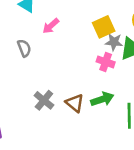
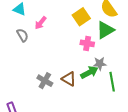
gray star: (114, 42) -> (100, 64), moved
gray semicircle: (24, 48) -> (22, 35), moved

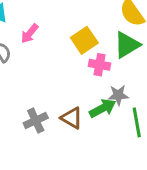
yellow square: (81, 17) -> (84, 40), moved
gray cross: (45, 81) -> (36, 120), turned 35

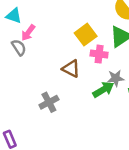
pink arrow: (30, 34) -> (28, 33), moved
brown triangle: (72, 118) -> (71, 69), moved

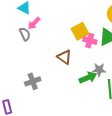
pink cross: (99, 54) -> (90, 41), moved
gray cross: (49, 102) -> (33, 81), moved

